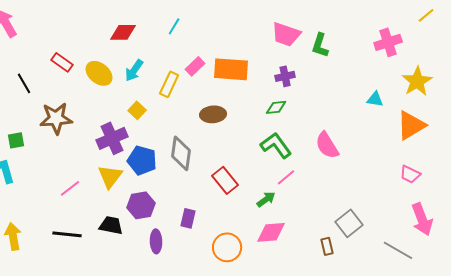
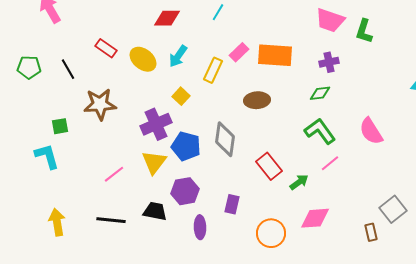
green arrow: (266, 199) -> (299, 182), moved

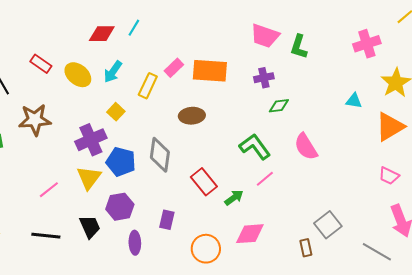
cyan line: (218, 12) -> (134, 28), moved
green diamond: (320, 93) -> (279, 106), moved
black trapezoid: (155, 211) -> (90, 227), turned 55

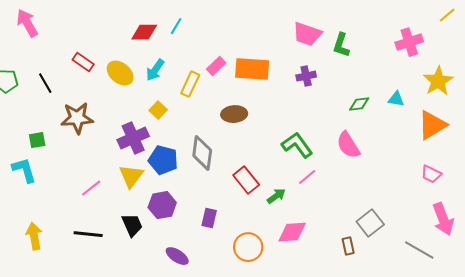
green diamond: (279, 106) -> (359, 104), moved
purple ellipse: (135, 243) -> (177, 256), moved, turned -55

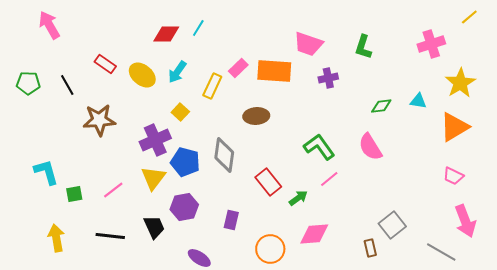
pink trapezoid: (307, 34) -> (308, 44), moved
green square: (37, 140) -> (74, 194), moved

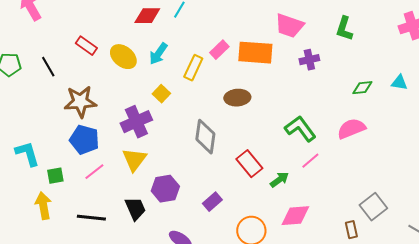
pink semicircle: (370, 147) -> (351, 129), turned 100
blue pentagon: (185, 162) -> (84, 140), moved
purple rectangle: (231, 220) -> (212, 202), turned 36
yellow arrow: (56, 238) -> (43, 206), moved

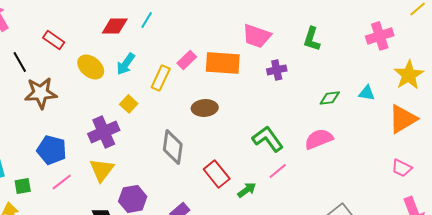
red rectangle: (86, 46) -> (54, 40), moved
black line: (48, 67) -> (20, 62), moved
brown star: (80, 102) -> (41, 93), moved

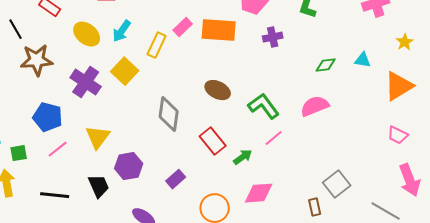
yellow star: (409, 75) -> (405, 42), size x0.6
yellow square: (129, 104) -> (125, 71), size x1.5
brown ellipse: (205, 108) -> (218, 90), moved, turned 30
purple cross: (104, 132) -> (86, 82), moved, turned -32

